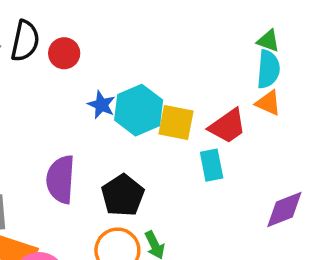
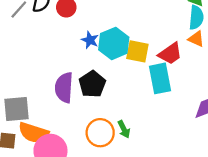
cyan rectangle: (212, 165) -> (160, 78), size x1.5
black pentagon: (123, 195) -> (92, 84), moved

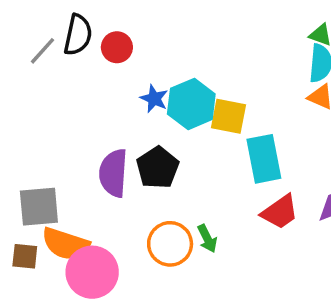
red trapezoid: (170, 54) -> (280, 212), moved

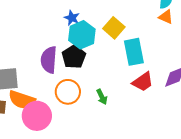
cyan hexagon: (191, 104) -> (82, 35), moved
yellow square: (228, 116) -> (114, 28), turned 30
orange circle: (170, 244) -> (68, 92), moved

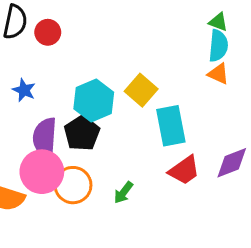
blue star: (72, 18) -> (24, 90), moved
green arrow: (102, 97) -> (123, 192), turned 63
pink circle: (37, 116) -> (42, 172), moved

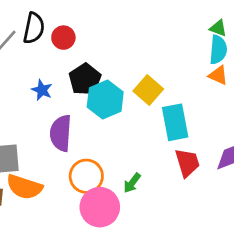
black pentagon: (82, 133) -> (85, 79), moved
red trapezoid: (184, 170) -> (187, 163), turned -72
pink circle: (42, 172) -> (100, 207), moved

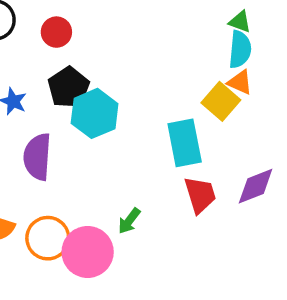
red circle: (63, 38) -> (56, 32), moved
yellow square: (148, 90) -> (221, 101), moved
orange circle: (86, 176) -> (48, 238), moved

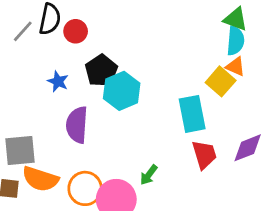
green triangle: (240, 22) -> (235, 19), size x1.4
red circle: (56, 32) -> (76, 31), moved

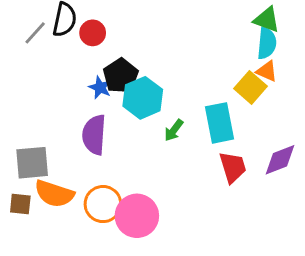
blue star: (58, 81) -> (100, 87), moved
green arrow: (149, 175) -> (174, 130), moved

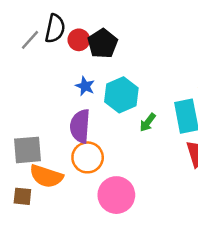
black pentagon: (121, 76) -> (103, 44), moved
brown square: (20, 204) -> (22, 196), moved
orange circle: (103, 204) -> (88, 157), moved

